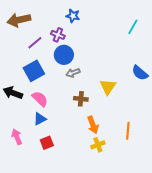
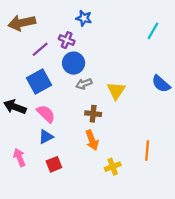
yellow triangle: (108, 87) -> (116, 91), moved
orange arrow: (93, 125) -> (92, 140), moved

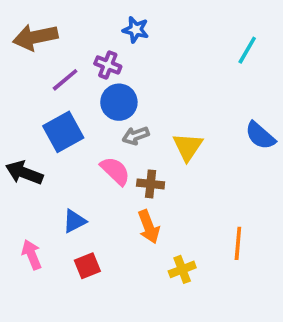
pink semicircle: (46, 114) -> (115, 171), moved

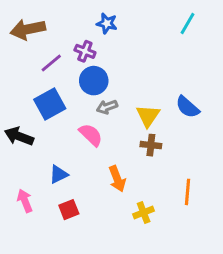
cyan line: (247, 50) -> (188, 23), moved
blue semicircle: (260, 136) -> (188, 107), moved
brown cross: (151, 184) -> (151, 145), moved

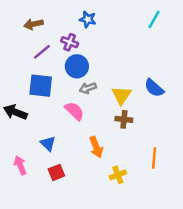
brown arrow: (28, 29) -> (33, 24), moved, size x0.7
blue square: (50, 104) -> (41, 86), turned 35
blue triangle: (59, 174) -> (48, 143), turned -49

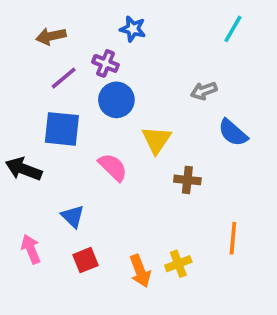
gray arrow: (88, 88) -> (204, 91), moved
yellow triangle: (121, 95) -> (156, 140), moved
orange arrow: (96, 147) -> (140, 271), moved

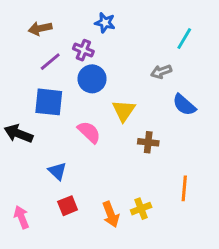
cyan line: (233, 29) -> (184, 39), moved
pink arrow: (31, 249) -> (21, 217), moved

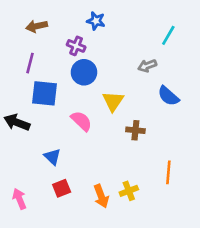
purple line: (50, 62) -> (30, 63), moved, turned -36

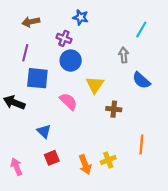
gray arrow: (147, 66) -> (124, 55), turned 104

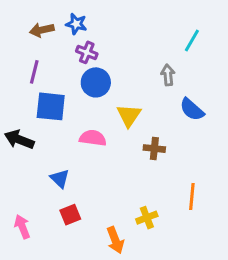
blue star: (81, 17) -> (76, 24), moved
pink semicircle: (68, 101) -> (93, 138), turned -36
orange arrow: (85, 164) -> (115, 240), moved

